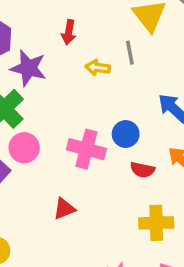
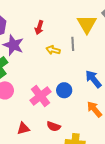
pink cross: (86, 149) -> (41, 96), turned 30
red semicircle: (142, 170) -> (54, 126), moved

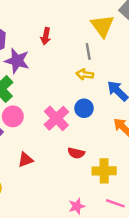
yellow arrow: (53, 50) -> (85, 74), moved
red triangle: (23, 128) -> (25, 160), moved

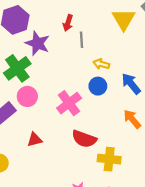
gray line: (88, 51) -> (81, 40), moved
blue circle: (84, 108) -> (98, 86), moved
red semicircle: (76, 153) -> (84, 139), size x1.5

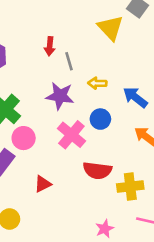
purple star: (38, 43) -> (60, 96), moved
blue circle: (98, 86) -> (100, 119), moved

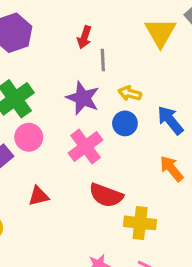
blue circle: (100, 119) -> (125, 123), moved

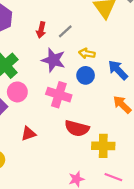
red arrow: (84, 37) -> (41, 30), moved
gray line: (103, 60) -> (65, 31), turned 56
pink cross: (86, 146) -> (59, 95), turned -30

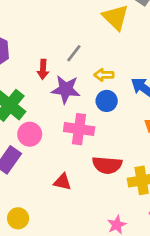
red arrow: (41, 30) -> (43, 69), moved
red triangle: (28, 134) -> (62, 182), moved, turned 42

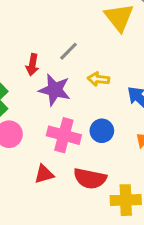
blue circle: (107, 101) -> (102, 131), moved
red triangle: (62, 182) -> (44, 174), moved, turned -36

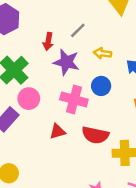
blue circle: (102, 131) -> (101, 86), moved

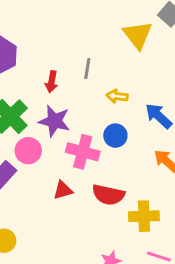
gray line: (78, 30) -> (87, 68), turned -36
purple star: (66, 62) -> (54, 121), moved

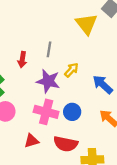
yellow arrow: (117, 96) -> (71, 70), turned 126
purple star: (54, 121) -> (48, 81), moved
blue circle: (115, 136) -> (72, 112), moved

